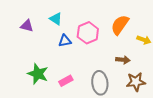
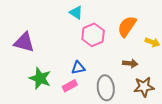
cyan triangle: (56, 19) -> (76, 13), moved
purple triangle: (27, 26) -> (24, 42), moved, size x1.5
blue triangle: (65, 41) -> (78, 68), moved

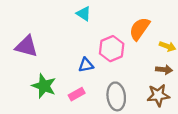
pink hexagon: (93, 35) -> (112, 49), moved
brown arrow: (130, 63) -> (164, 70), moved
blue triangle: (78, 68) -> (86, 65), moved

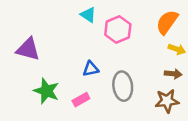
orange semicircle: (140, 29) -> (167, 22), moved
pink hexagon: (112, 49) -> (118, 30), moved
gray ellipse: (116, 96) -> (123, 86), moved

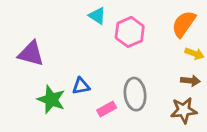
blue triangle: (91, 69) -> (81, 86), moved
pink rectangle: (81, 100) -> (107, 109), moved

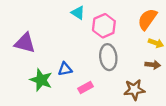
gray ellipse: (135, 94) -> (108, 57), moved
brown star: (184, 110) -> (134, 90), moved

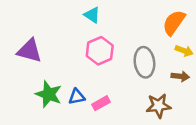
pink hexagon: (104, 26) -> (100, 51), moved
gray ellipse: (108, 57) -> (144, 62), moved
blue triangle: (65, 69) -> (77, 97), moved

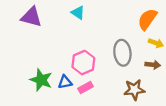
purple triangle: (29, 51) -> (31, 17), moved
pink hexagon: (100, 51) -> (83, 63), moved

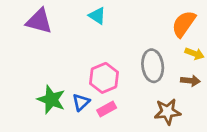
blue triangle: (65, 82) -> (81, 102), turned -32

